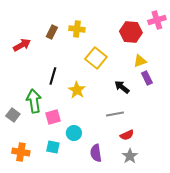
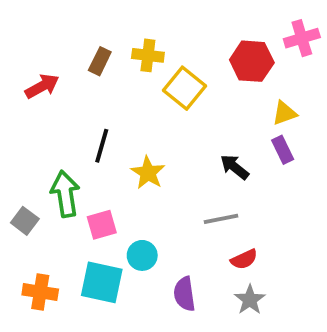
yellow square: (96, 58) -> (184, 88), moved
yellow triangle: (140, 61) -> (284, 113), moved
cyan square: (53, 147) -> (102, 282), size x1.6

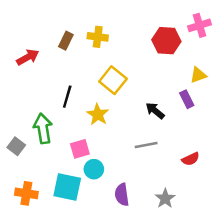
yellow square: (184, 88) -> (113, 80), moved
yellow triangle: (284, 113) -> (198, 75), moved
pink square: (102, 225) -> (80, 149), moved
red semicircle: (244, 259) -> (191, 159), moved

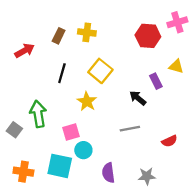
yellow triangle: (198, 75) -> (176, 66), turned 35
black line: (67, 97) -> (62, 73), moved
purple rectangle: (187, 99) -> (156, 81), moved
gray star: (165, 198) -> (147, 176), turned 30

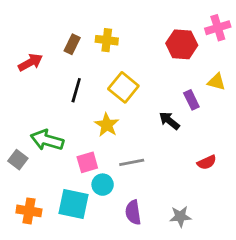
green arrow: (38, 114) -> (47, 140), turned -65
gray line: (130, 129) -> (132, 162), moved
red semicircle: (169, 141) -> (207, 162), moved

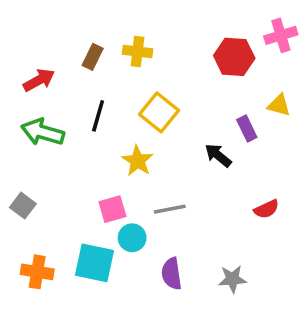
green arrow: (47, 140) -> (43, 132), moved

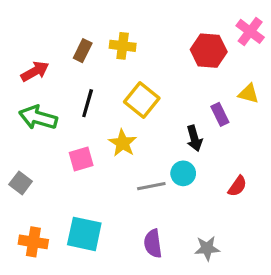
pink cross: (281, 35) -> (250, 31), turned -36
black arrow: (218, 155) -> (194, 138), turned -145
pink square: (112, 209) -> (81, 159), moved
red semicircle: (266, 209) -> (237, 186), turned -30
cyan circle: (132, 238) -> (183, 173), moved

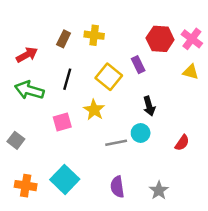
pink cross: (250, 31) -> (192, 39), moved
purple rectangle: (220, 114) -> (138, 65), moved
cyan square: (84, 234) -> (65, 179), turned 32
gray star: (207, 248) -> (159, 190), turned -30

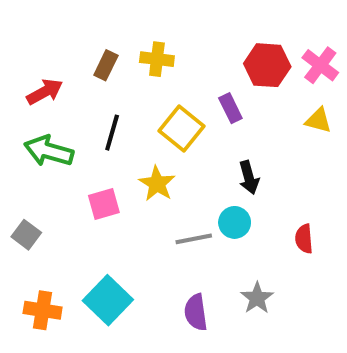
red semicircle: (182, 143) -> (304, 239), turned 140
gray star: (159, 190) -> (257, 298), moved

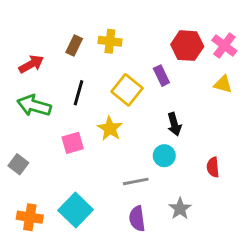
gray line: (194, 239) -> (136, 181), moved

